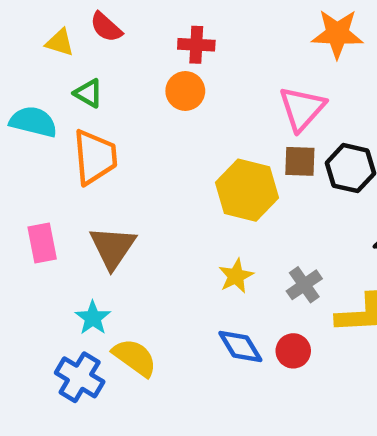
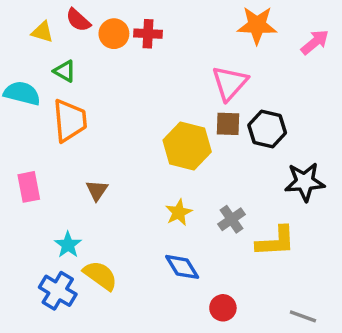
orange circle: (185, 91) -> (114, 34), moved
brown triangle: (113, 247) -> (97, 190), moved, size x0.6
red circle: (293, 351) -> (223, 308), moved

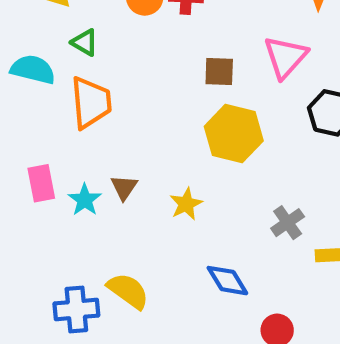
brown square: (228, 124) -> (219, 71), moved
yellow star: (179, 212) -> (186, 204), moved
cyan star: (68, 245) -> (85, 200), moved
blue cross: (58, 291) -> (76, 310), turned -36

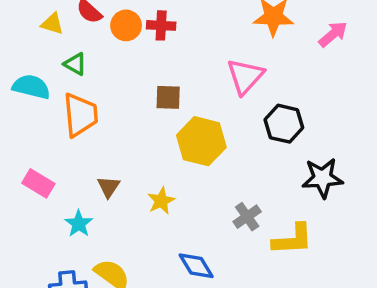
brown square: (219, 71) -> (168, 97), moved
pink rectangle: (41, 183) -> (38, 183), turned -48
cyan star: (85, 200) -> (79, 224), moved

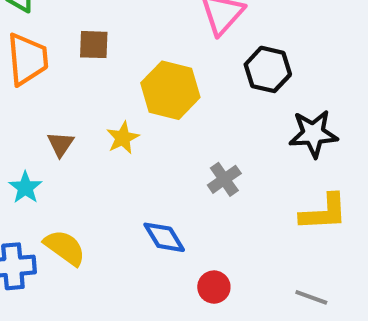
brown square: (168, 97) -> (94, 45), moved
yellow star: (161, 201) -> (123, 138), moved
yellow L-shape: (293, 239) -> (324, 212), moved

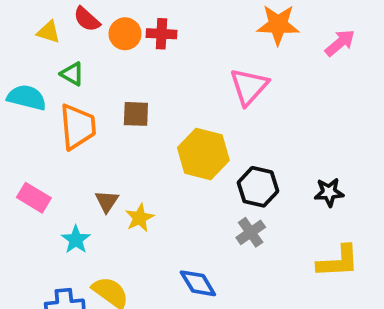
black hexagon: (268, 69) -> (258, 187), moved
black star: (313, 134) -> (329, 192), size x0.7
yellow star: (123, 138) -> (140, 218), moved

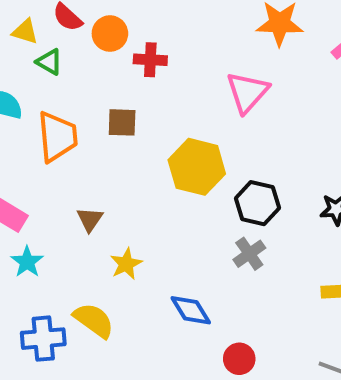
red cross: (161, 34) -> (150, 60), moved
green triangle: (72, 74) -> (49, 62), moved
yellow star: (140, 218) -> (126, 264), moved
cyan star: (76, 240) -> (27, 262), moved

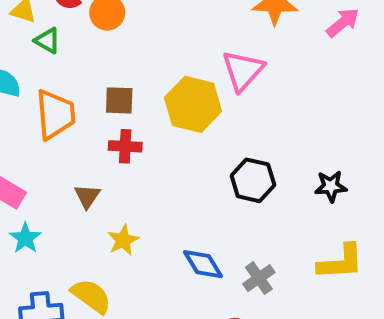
red cross: (150, 60) -> (125, 146), moved
yellow hexagon: (197, 167) -> (193, 104), moved
gray cross: (249, 254) -> (259, 278), moved
blue diamond: (191, 310) -> (203, 264), moved

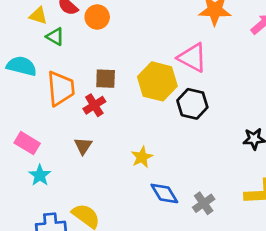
pink triangle: (243, 70) -> (192, 58), turned -44
red cross: (125, 146) -> (94, 105), moved, turned -35
black hexagon: (253, 180) -> (192, 104), moved
yellow star: (123, 240) -> (142, 157), moved

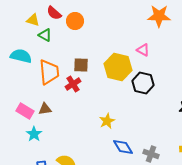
pink triangle: (192, 58) -> (143, 50), size x0.6
brown triangle: (83, 146) -> (45, 109), moved, turned 48
gray cross: (204, 203) -> (151, 154), turned -35

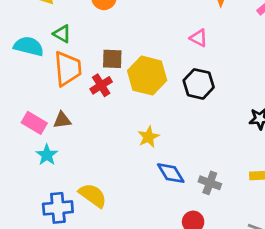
green triangle: (45, 35) -> (62, 34), moved
yellow hexagon: (118, 67) -> (147, 76), moved

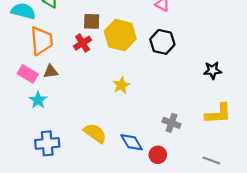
orange trapezoid: (68, 69) -> (41, 41), moved
blue diamond: (171, 173) -> (132, 142), moved
yellow semicircle: (93, 195) -> (95, 133), moved

